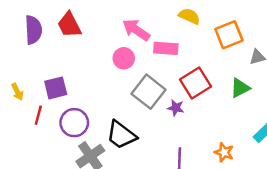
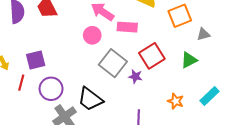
orange star: (224, 152) -> (176, 101), moved

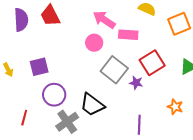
red line: (21, 83) -> (24, 118), moved

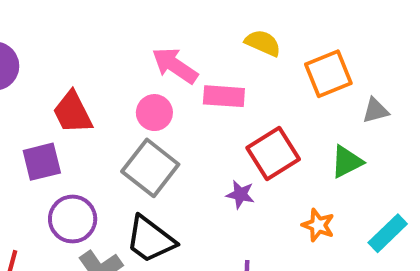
red trapezoid: (50, 16) -> (73, 113), moved
gray square: (114, 70) -> (150, 168), moved
orange star: (175, 107) -> (318, 225), moved

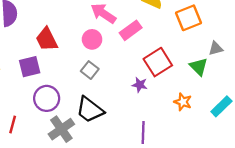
pink rectangle: (224, 96) -> (131, 30), turned -40
gray triangle: (375, 111) -> (216, 48), moved
green triangle: (347, 162) -> (199, 67), turned -48
gray square: (150, 168) -> (90, 70), size x0.6

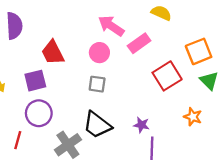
orange square: (188, 18) -> (199, 51), moved
gray square: (90, 70) -> (97, 84), turned -30
purple star: (140, 85) -> (141, 125), moved
purple circle: (47, 98) -> (39, 113), moved

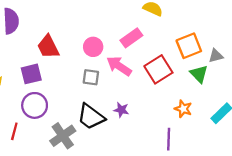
pink arrow: (111, 26) -> (119, 66), moved
purple star: (141, 125) -> (121, 110), moved
purple line: (152, 148) -> (169, 139), moved

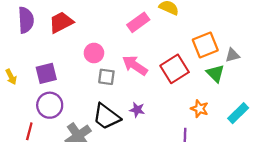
pink rectangle: (131, 38) -> (138, 22), moved
red trapezoid: (48, 47) -> (61, 22), moved, turned 90
pink circle: (93, 47) -> (94, 53), moved

